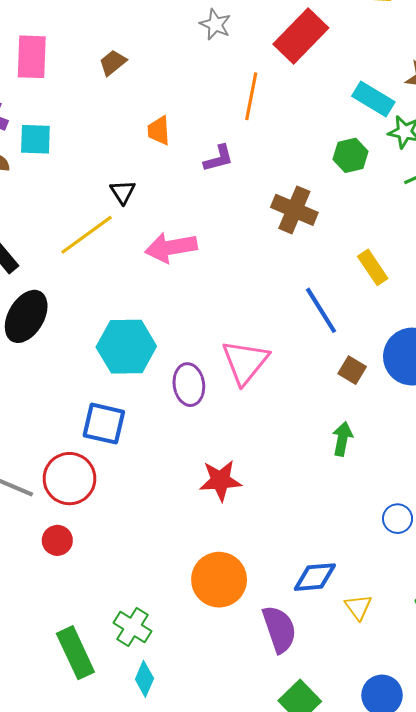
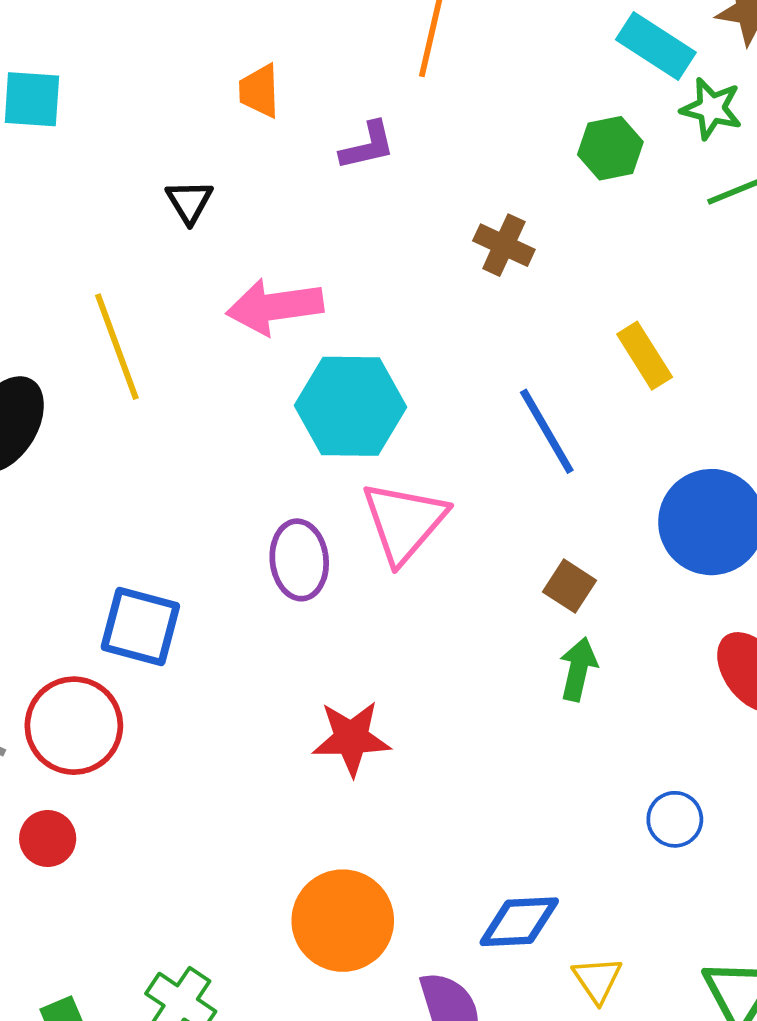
brown cross: (294, 210) -> (504, 245), size x0.7
yellow line: (87, 235) -> (117, 347), moved, turned -76
cyan hexagon: (126, 347) -> (350, 406), moved
brown square: (352, 370) -> (570, 586), moved

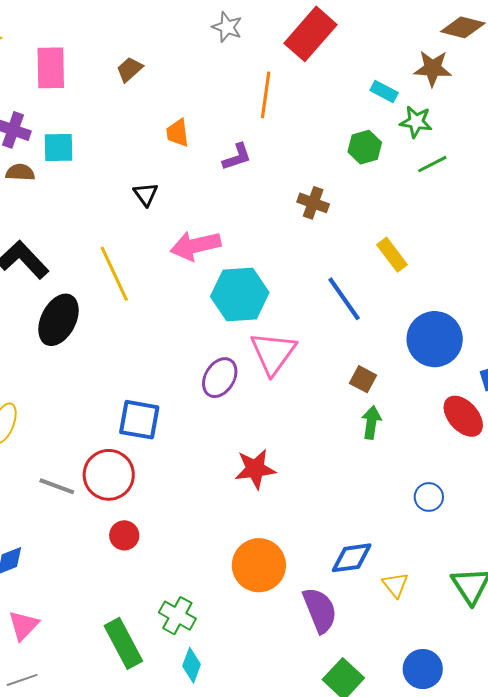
cyan rectangle: (656, 46) -> (384, 91), size x0.7
purple ellipse: (299, 560) -> (220, 378), turned 42
red circle: (48, 838) -> (124, 535), moved

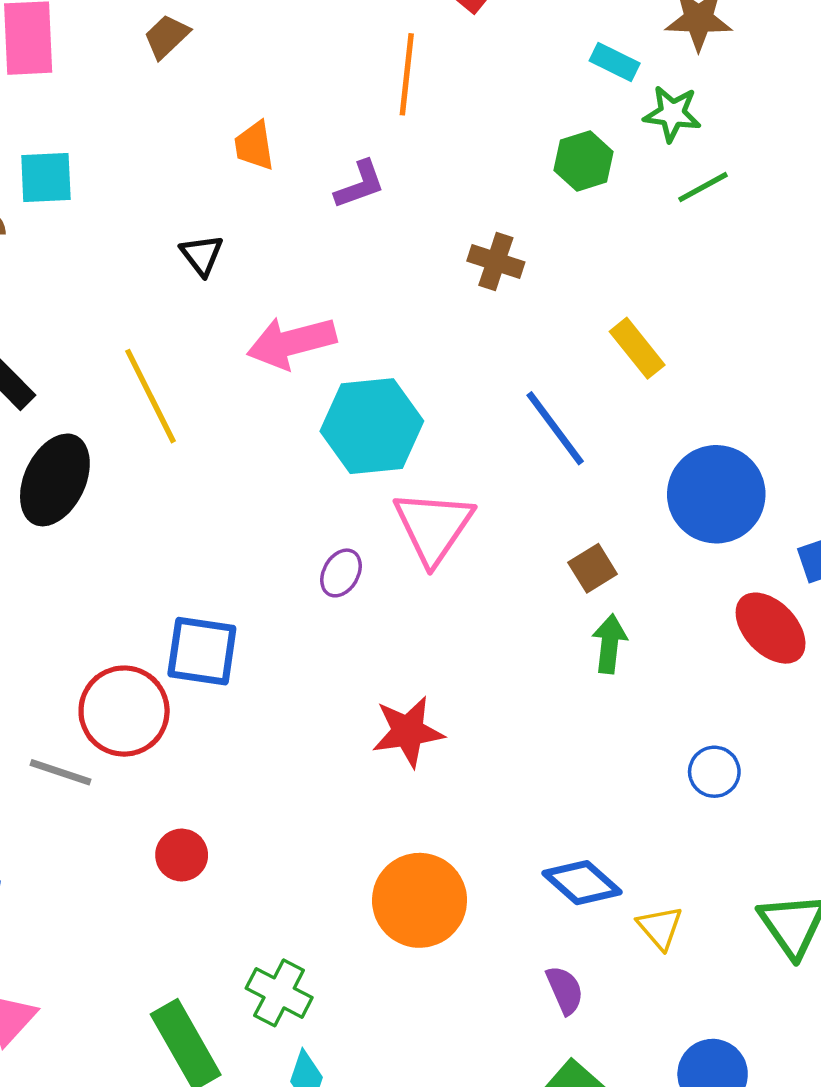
purple ellipse: (220, 378) -> (341, 573), size x0.7
brown square: (363, 379) -> (593, 568), turned 32
red circle: (109, 475) -> (124, 711), moved
blue diamond: (352, 558) -> (582, 883), turned 51
purple semicircle: (320, 610) -> (565, 990), moved, size x0.6

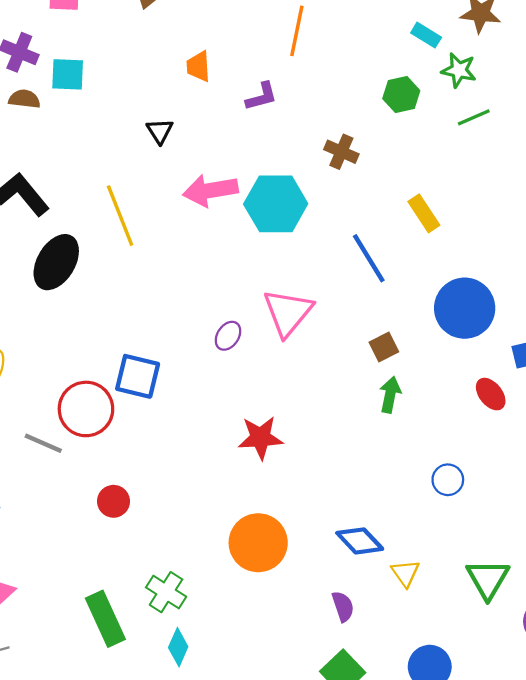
cyan hexagon: (372, 426) -> (276, 204), moved
red ellipse: (771, 628) -> (491, 394), size x0.7

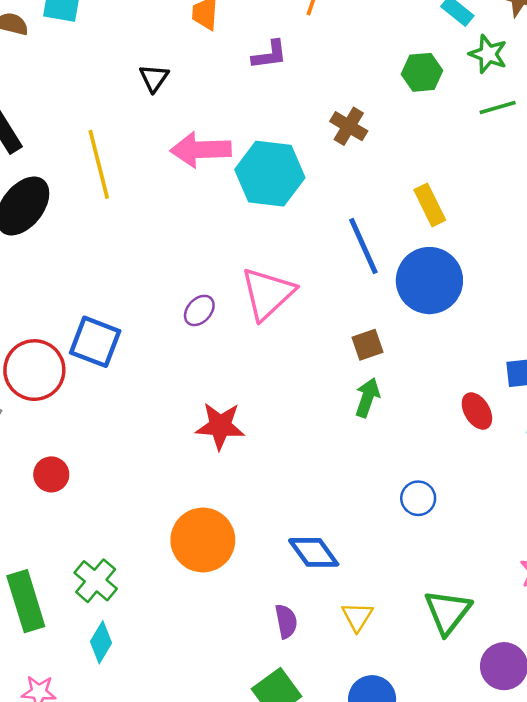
blue circle: (465, 308) -> (429, 281), moved
yellow triangle: (405, 573) -> (357, 617), moved

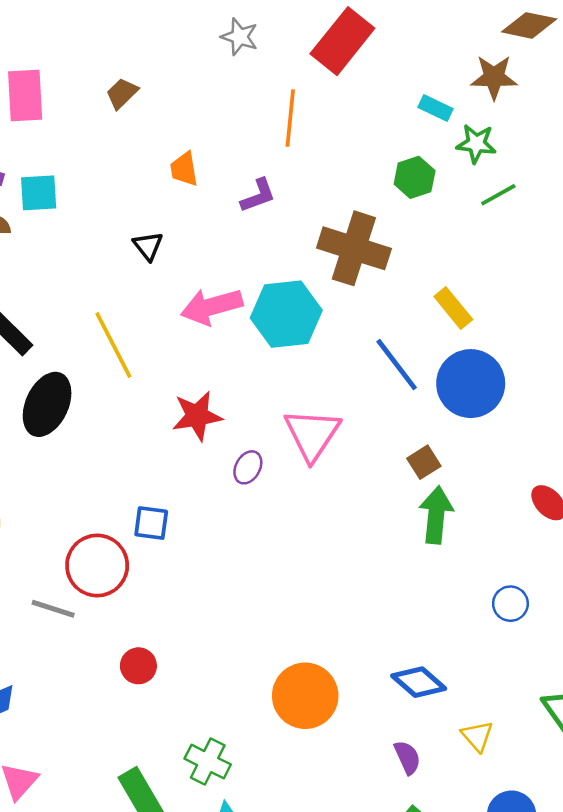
brown cross: (349, 126) -> (354, 248), size x1.8
blue square: (95, 342) -> (151, 523), size x0.7
green arrow: (367, 398) -> (436, 515), size x1.4
red star: (220, 426) -> (197, 416), moved

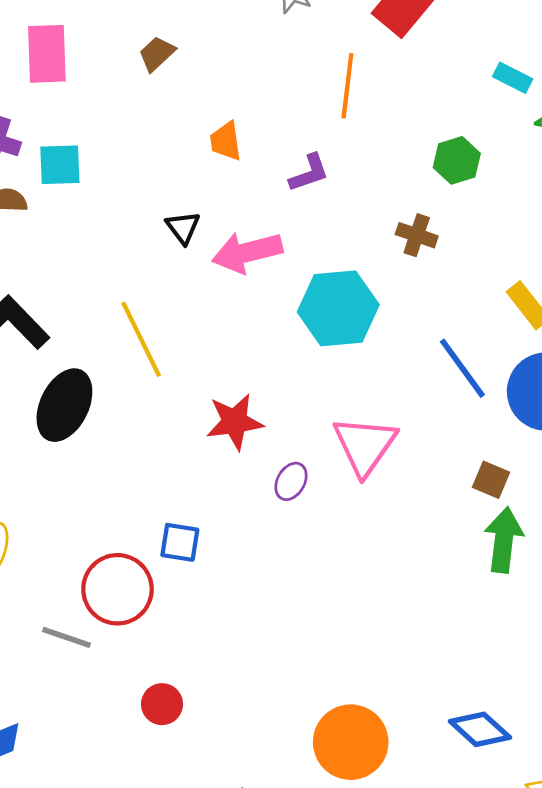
green hexagon: (415, 177) -> (457, 160), moved
brown cross: (354, 248) -> (417, 235), size x0.5
pink arrow: (212, 306) -> (247, 252), moved
brown square: (424, 462) -> (491, 480), turned -36

